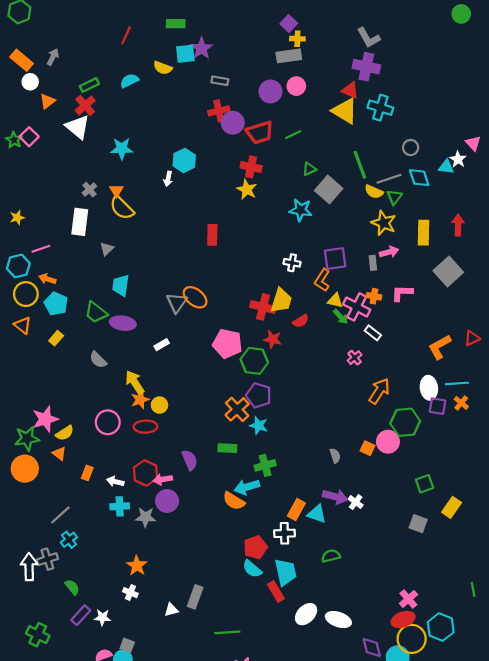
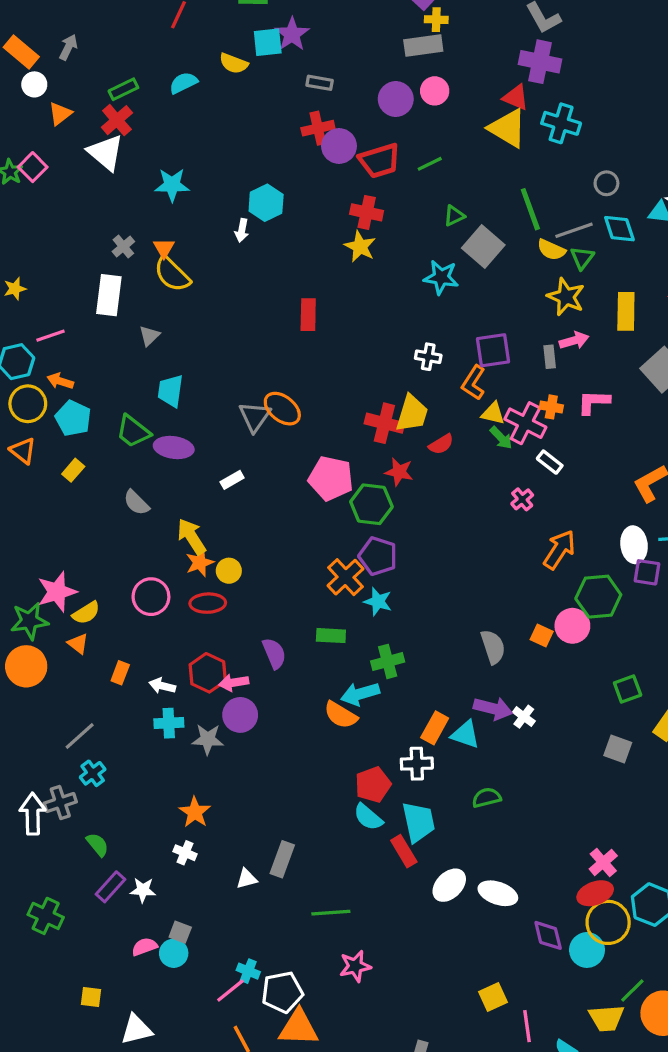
gray semicircle: (335, 456) -> (493, 647), size x1.5

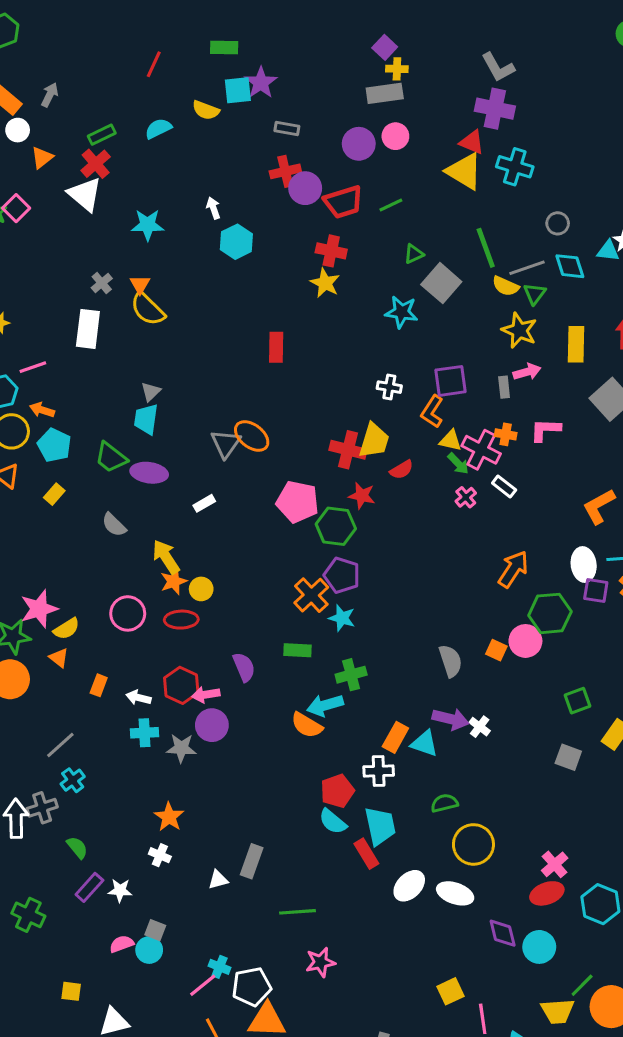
white arrow: (242, 230) -> (213, 208), moved, turned 150
gray triangle: (149, 336) -> (151, 392), moved
pink cross: (522, 499) -> (466, 497), moved
yellow circle: (608, 922) -> (473, 844), moved

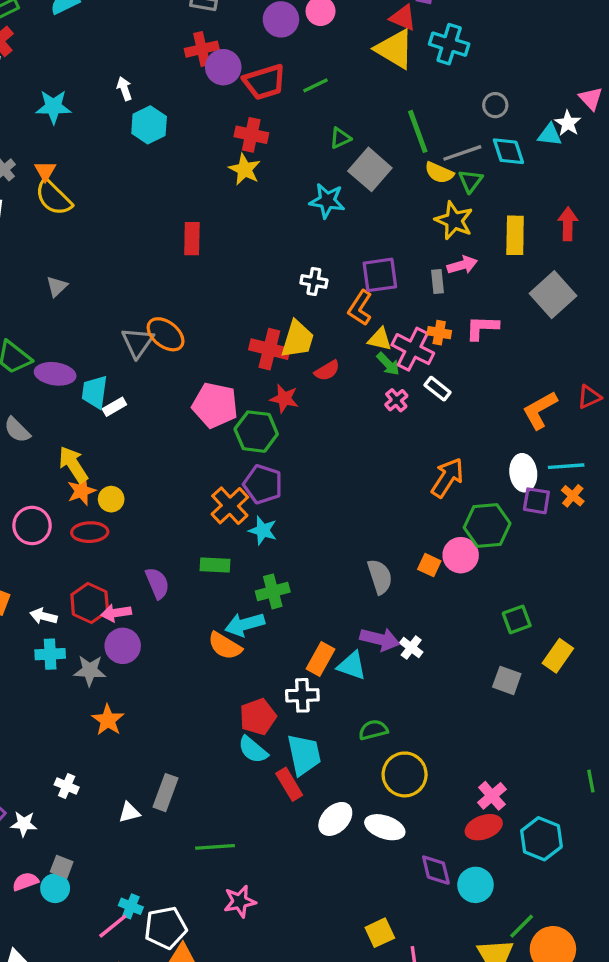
cyan trapezoid: (146, 419) -> (95, 392), moved
orange star: (169, 817) -> (108, 720), moved

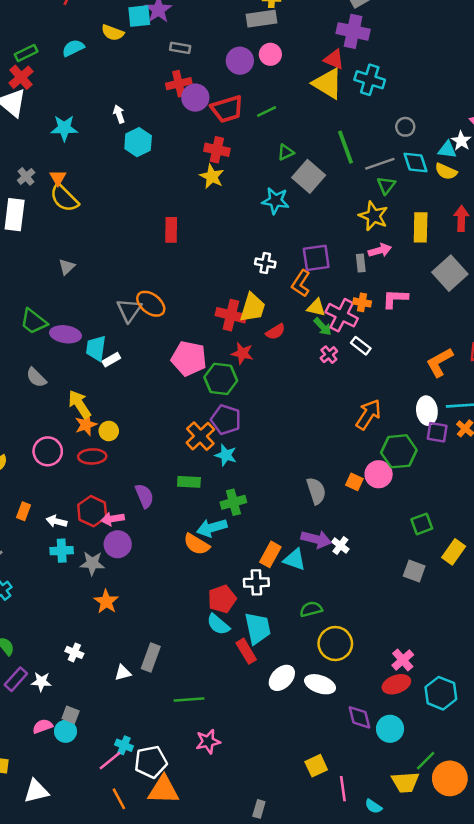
yellow semicircle: (439, 173) -> (446, 171), moved

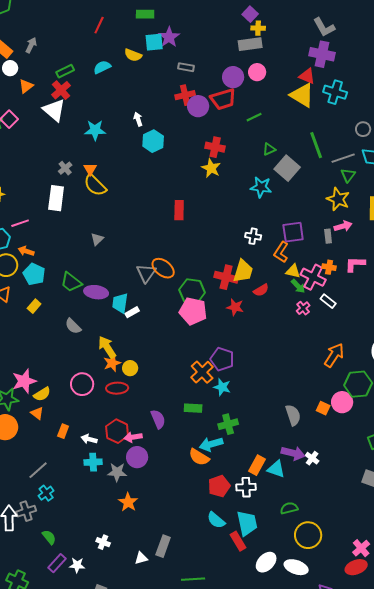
red trapezoid: (227, 109) -> (223, 99), moved
green hexagon: (221, 379) -> (192, 291), moved
red pentagon: (222, 599) -> (219, 486), moved

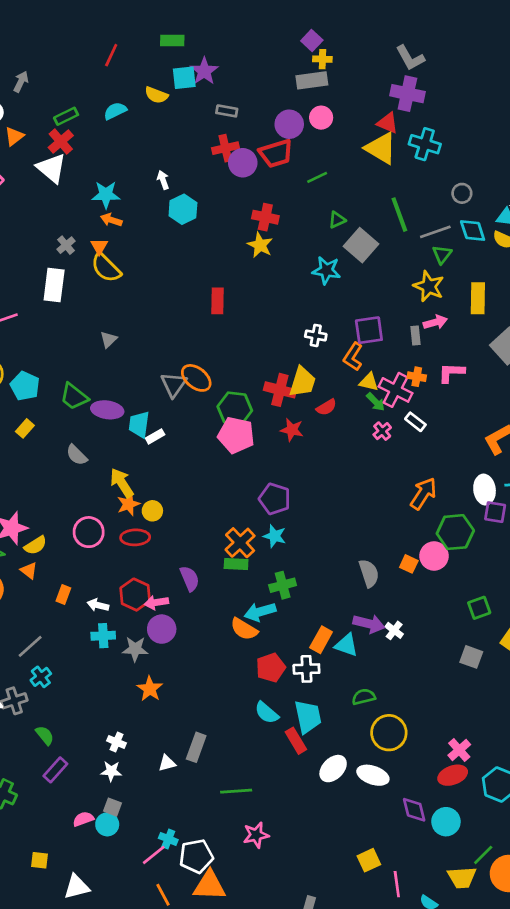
orange arrow: (26, 251) -> (111, 220), moved
orange cross: (202, 372) -> (240, 543), moved
white star: (77, 565) -> (111, 771), moved

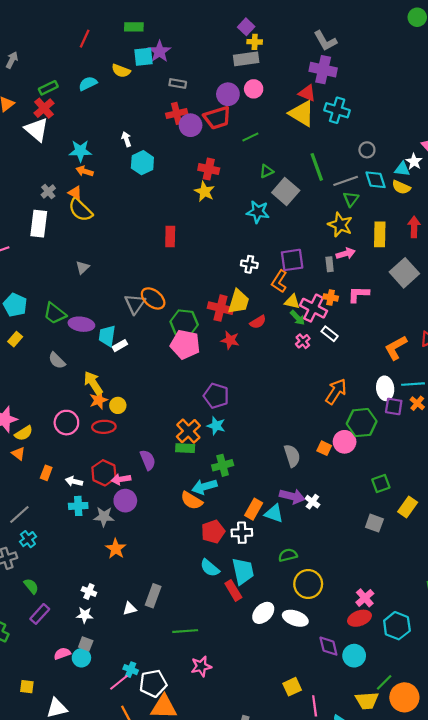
orange triangle: (99, 246) -> (75, 193), turned -32

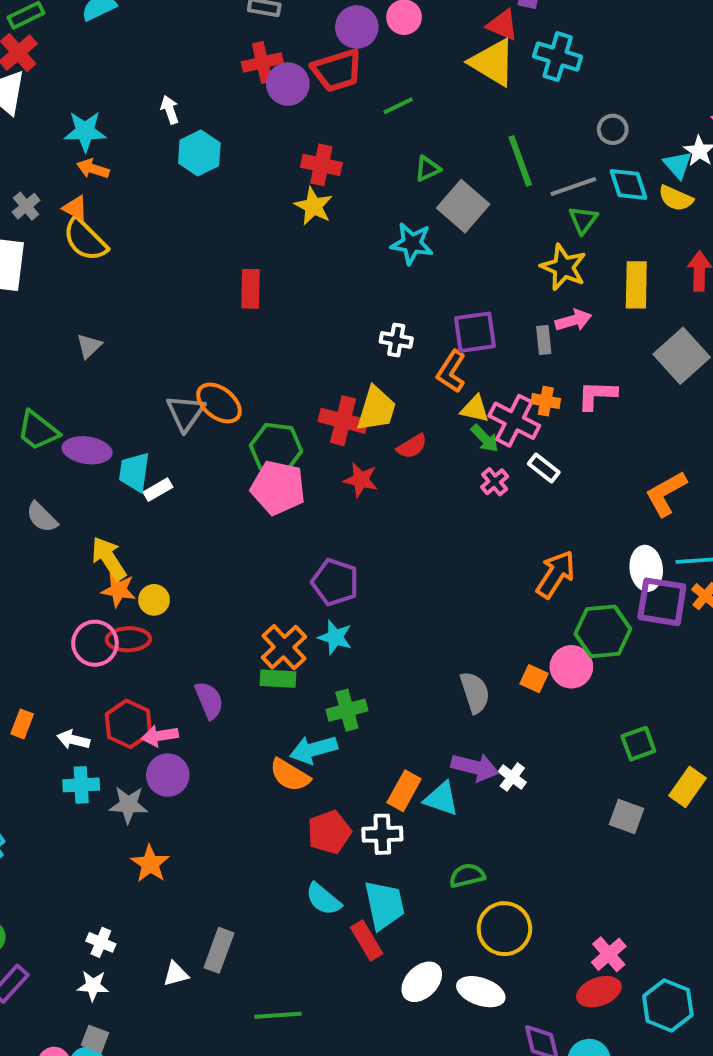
cyan triangle: (402, 169) -> (678, 165), turned 42
orange star: (99, 400) -> (119, 590), turned 30
purple square: (394, 406) -> (662, 602), size x1.5
pink circle: (66, 423) -> (95, 643), moved

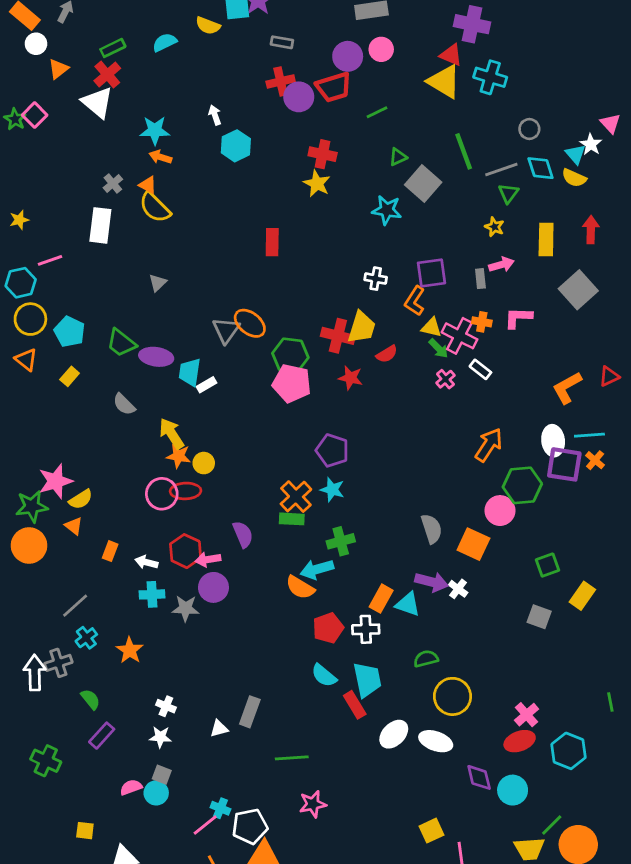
yellow star: (563, 267) -> (494, 227), size x0.6
orange square: (534, 679) -> (473, 544), moved, size x1.6
orange star: (150, 864) -> (130, 650), moved

